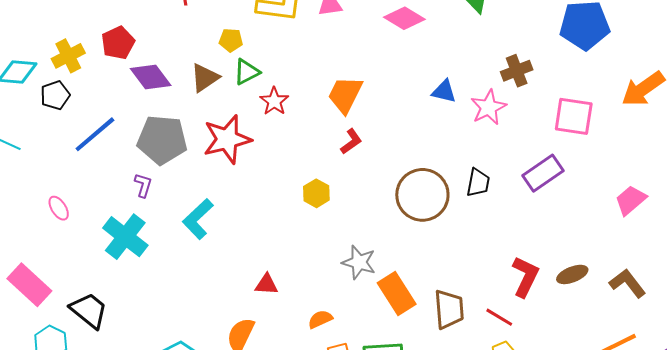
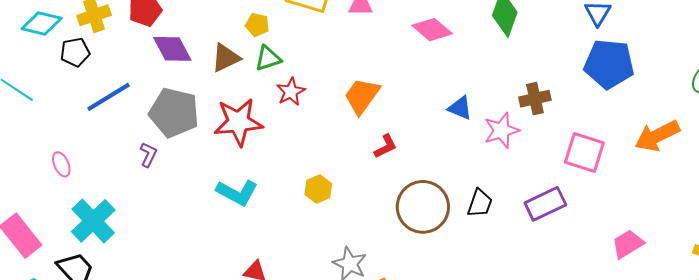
red L-shape: (351, 141) -> (385, 146), moved
cyan L-shape: (198, 219) -> (237, 192), moved, turned -117
cyan cross: (125, 237) -> (93, 221), moved

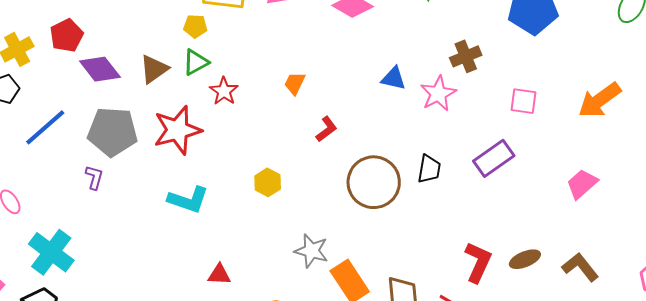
yellow pentagon: (257, 25) -> (195, 26), moved
orange trapezoid: (362, 96) -> (295, 83), size x0.6
orange arrow: (657, 136) -> (600, 100), moved
pink square: (584, 152) -> (524, 101), size x0.7

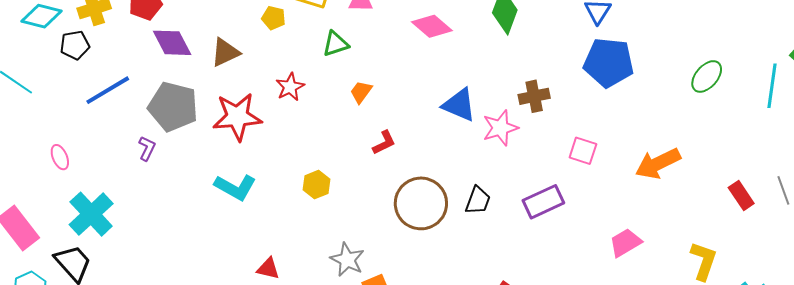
green triangle: (196, 62) -> (336, 44), moved
blue triangle: (394, 78) -> (459, 105), size x1.4
red triangle: (219, 274) -> (268, 269), moved

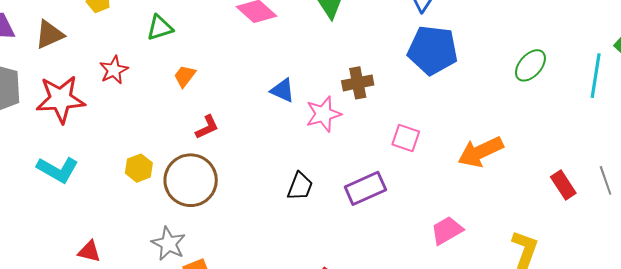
blue triangle: (459, 105) -> (283, 90), size x0.7
brown circle: (421, 203) -> (191, 180), moved

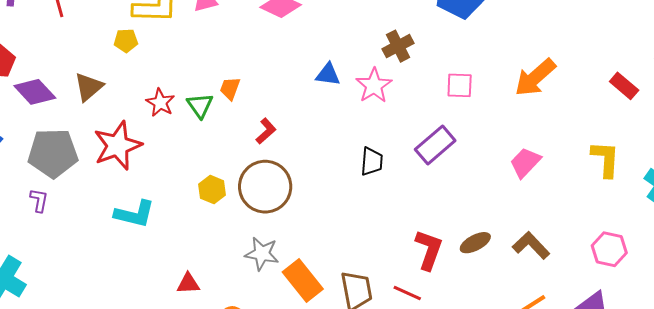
green triangle: (160, 28) -> (200, 105), moved, turned -32

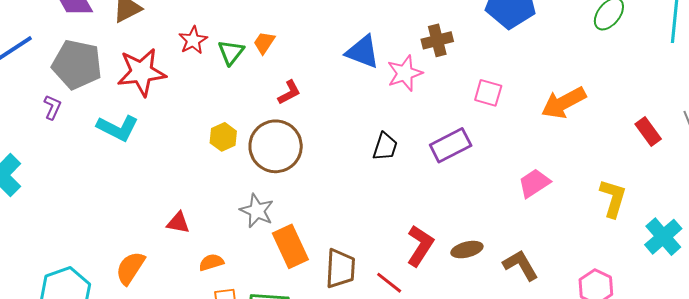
blue triangle: (328, 74) -> (363, 52), size x1.4
cyan L-shape: (135, 214) -> (118, 128), moved

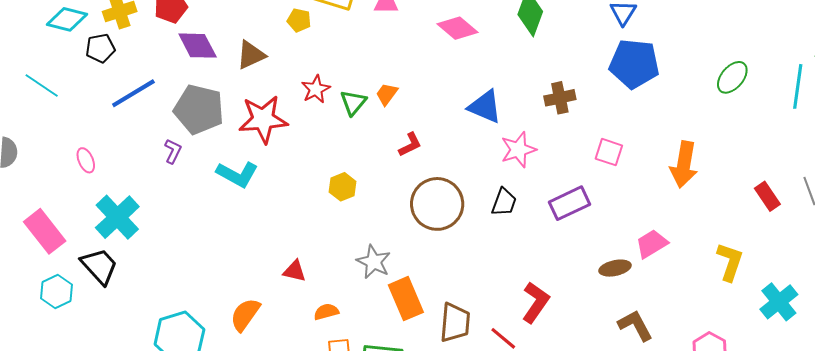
pink star: (405, 73) -> (518, 150), moved
orange arrow: (564, 103) -> (684, 165), turned -54
brown circle: (276, 146) -> (437, 204), moved
brown ellipse: (467, 250) -> (615, 268), moved

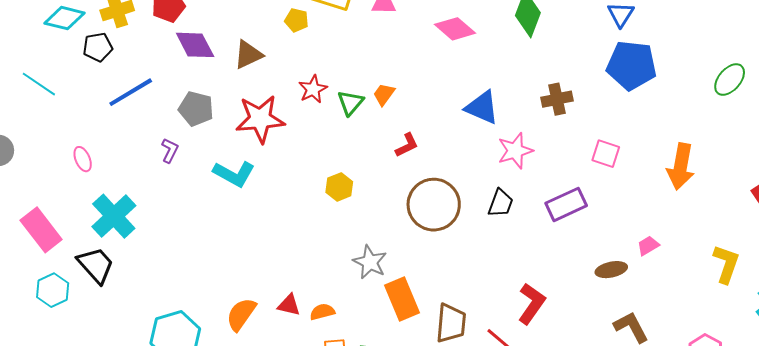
gray pentagon: (199, 109) -> (196, 109), size x0.7
pink trapezoid: (652, 244) -> (648, 246), size x0.7
red triangle: (295, 271) -> (289, 305), moved

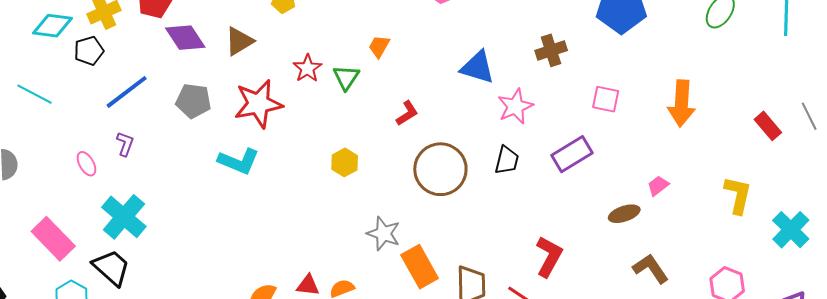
orange trapezoid: (384, 94) -> (379, 46), moved
purple L-shape: (170, 150) -> (125, 144), moved

